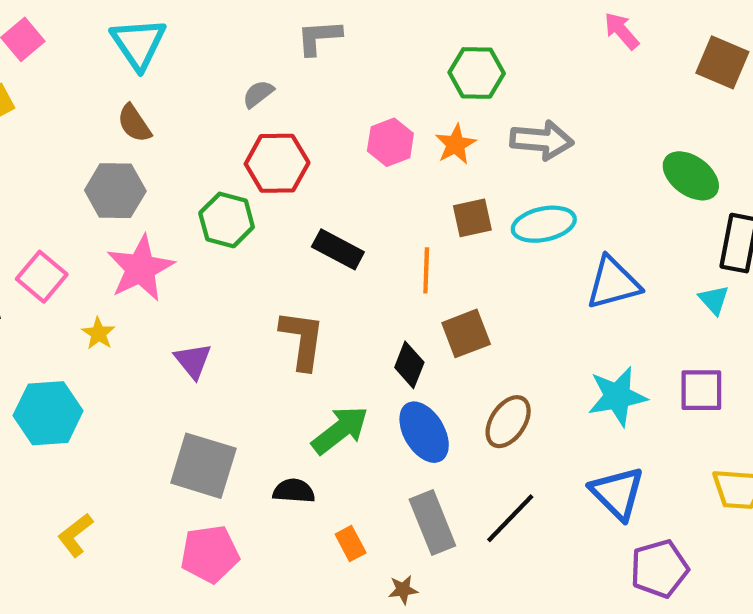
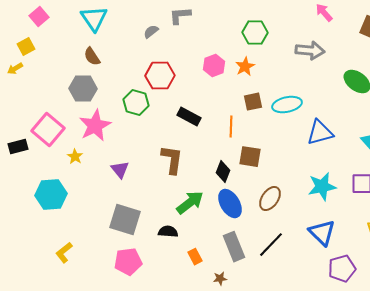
gray semicircle: (258, 94) -> (151, 32), moved
gray arrow: (542, 140) -> (310, 51), moved
pink square: (42, 277) -> (48, 130), size x1.4
brown square: (466, 333) -> (250, 157), turned 30

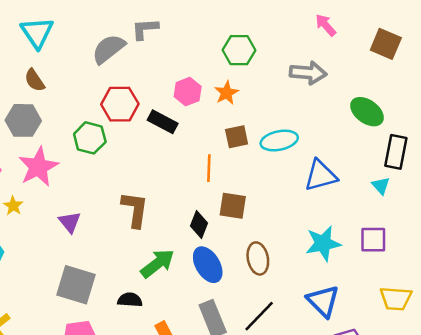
gray semicircle: (151, 32) -> (109, 49), size x1.8
black rectangle: (189, 117) -> (163, 122), moved
brown ellipse: (270, 199) -> (258, 258), turned -45

